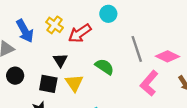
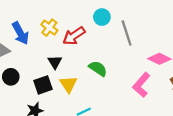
gray line: (137, 49) -> (127, 33), moved
black square: (48, 84) -> (43, 85), turned -30

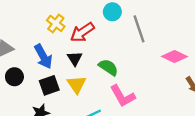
blue arrow: (20, 33) -> (43, 57), moved
black triangle: (55, 62) -> (75, 59), moved
pink L-shape: (141, 85) -> (123, 96), moved, turned -70

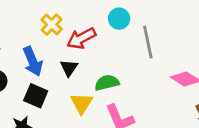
green semicircle: (108, 67) -> (107, 83), turned -54
yellow triangle: (77, 84) -> (82, 103), moved
black square: (49, 85) -> (36, 96), turned 36

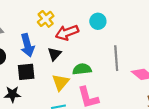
gray line: (148, 42) -> (116, 58), moved
black square: (36, 96) -> (26, 72), turned -36

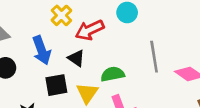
black triangle: (54, 54) -> (76, 58), turned -32
black square: (26, 72) -> (56, 85), moved

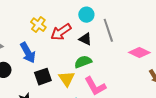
gray line: (154, 57) -> (108, 30), moved
black triangle: (76, 58) -> (85, 39), moved

